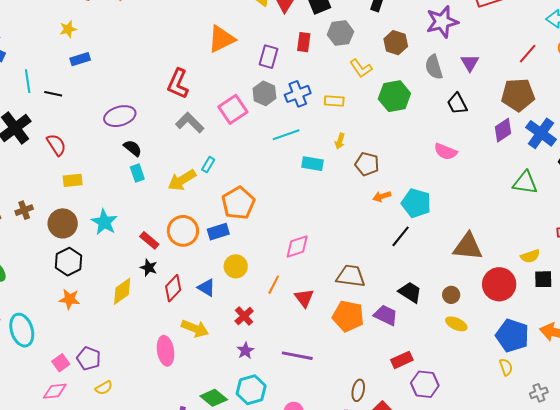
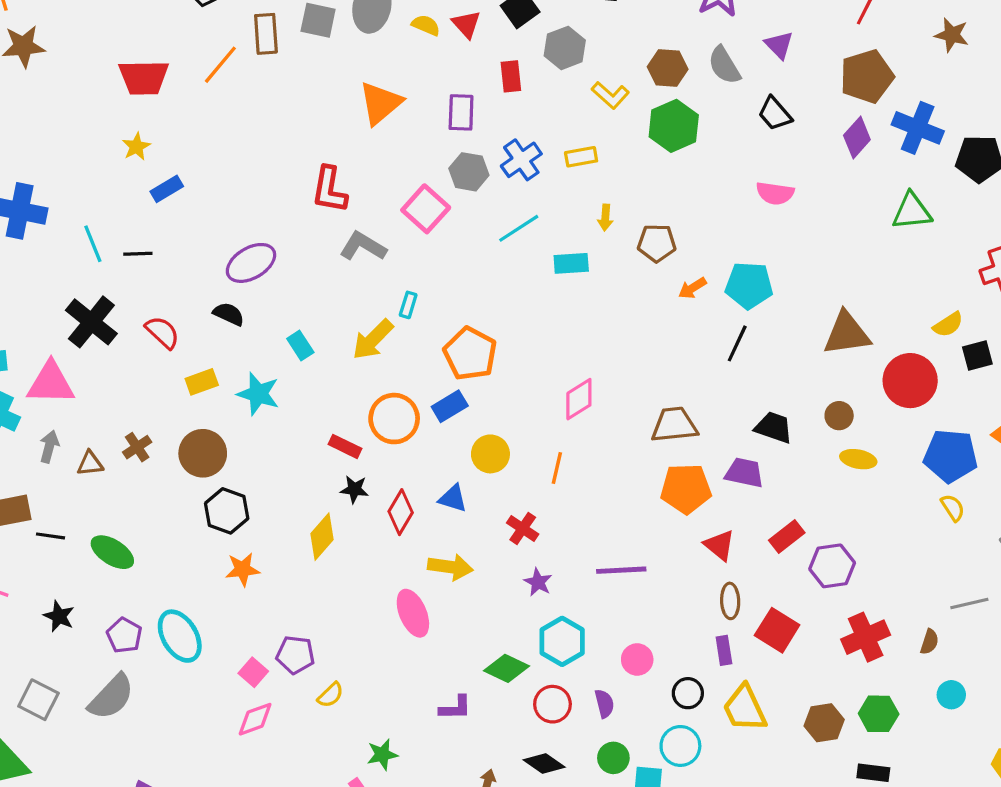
brown hexagon: (396, 43) -> (668, 68), moved
black semicircle: (133, 148) -> (229, 314), moved
cyan star: (104, 222) -> (258, 394), moved
red triangle: (304, 298) -> (719, 545), moved

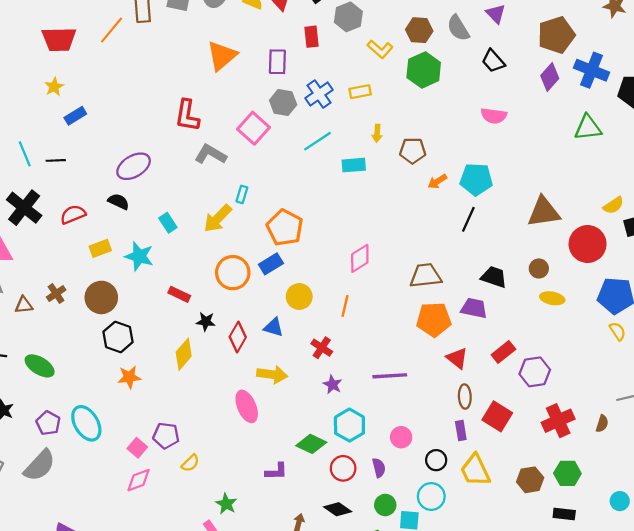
red semicircle: (162, 332) -> (73, 214), turned -65
red rectangle: (345, 446) -> (179, 294), moved
cyan circle: (951, 695) -> (620, 501), moved
green star: (382, 755) -> (226, 504), turned -30

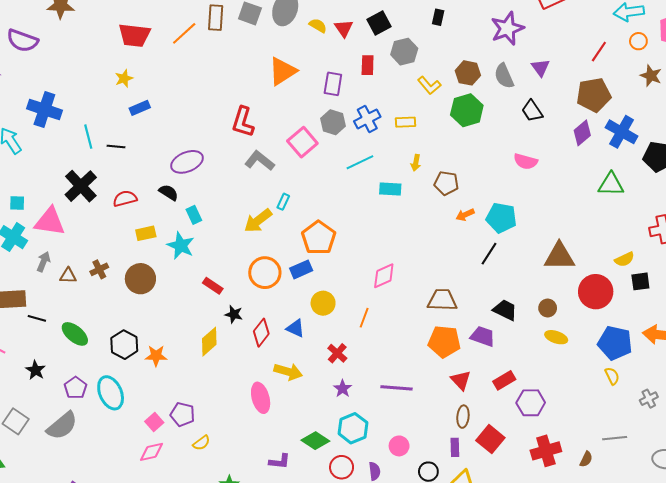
cyan rectangle: (168, 223) -> (194, 215), moved
black hexagon: (118, 337) -> (124, 345), moved

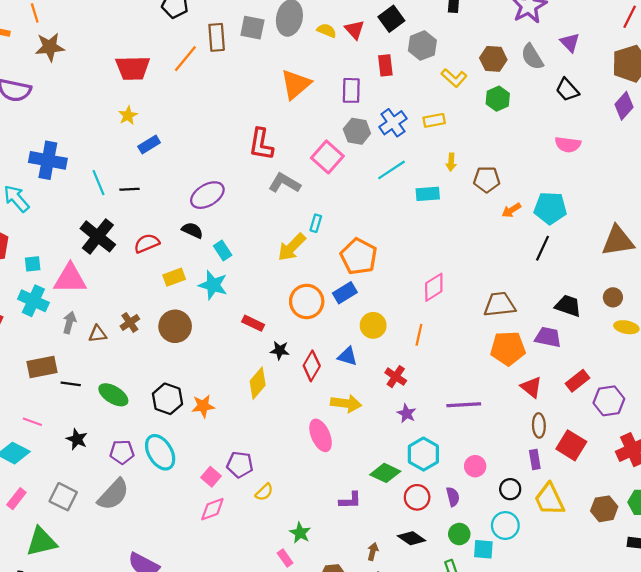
green hexagon: (467, 110) -> (498, 99), size x0.7
purple pentagon: (75, 388) -> (122, 452), turned -30

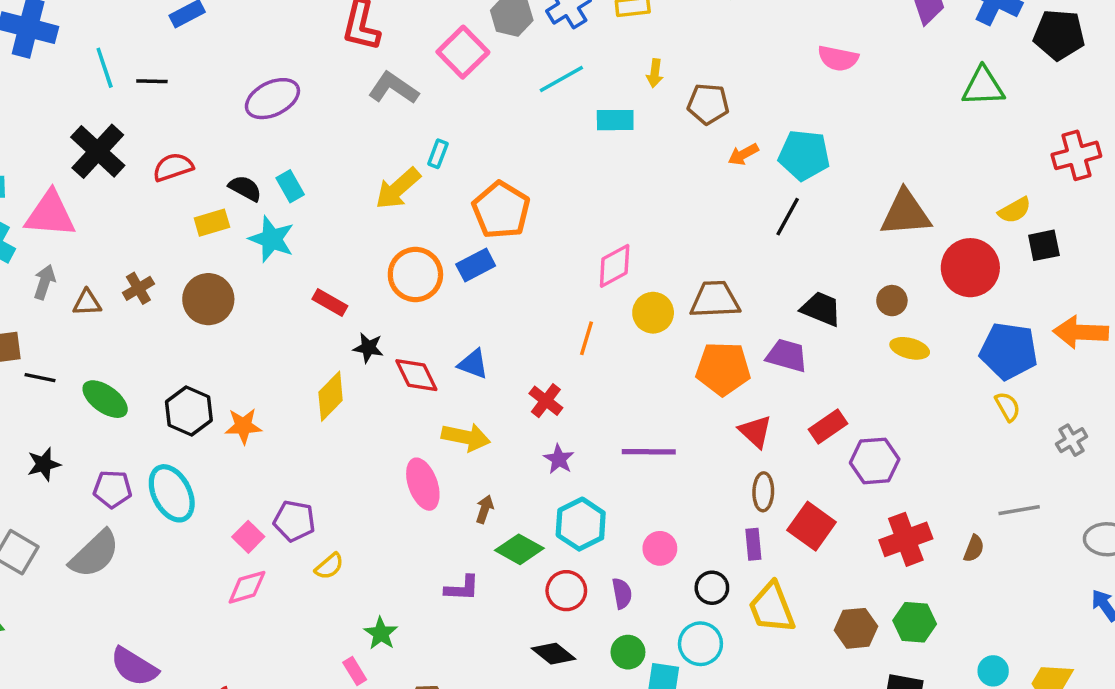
black semicircle: (192, 230) -> (245, 188), moved
yellow circle: (373, 325) -> (653, 313), moved
red diamond: (312, 366) -> (416, 375), turned -60
black star: (77, 439) -> (44, 464), turned 30
brown arrow: (373, 552) -> (485, 509), moved

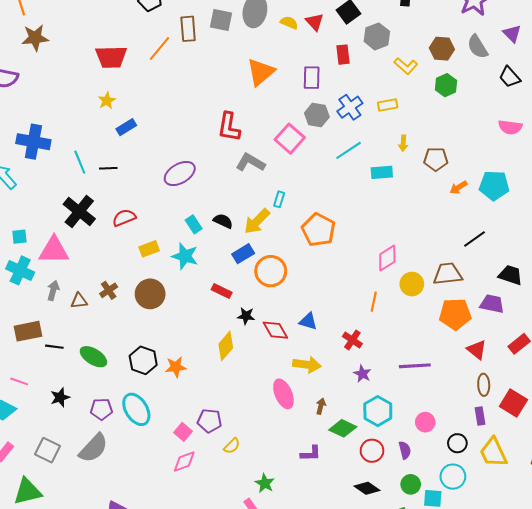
black semicircle: (245, 188) -> (223, 221), moved
black line: (788, 217) -> (475, 239), moved, turned 30
blue rectangle: (476, 265) -> (243, 254), moved

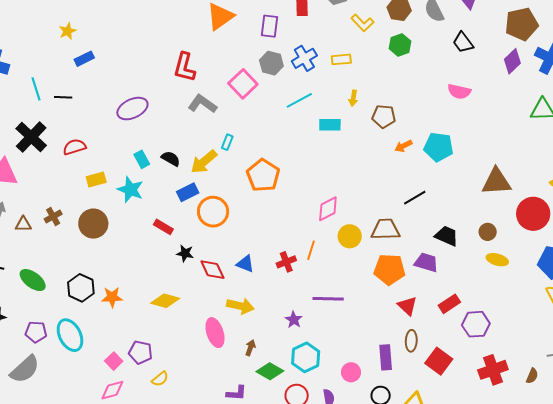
red cross: (352, 340) -> (286, 262), moved, turned 30
yellow diamond: (226, 346) -> (165, 301), moved, turned 60
purple line: (415, 366) -> (328, 299), moved
purple rectangle: (480, 416) -> (386, 357), moved, size x1.4

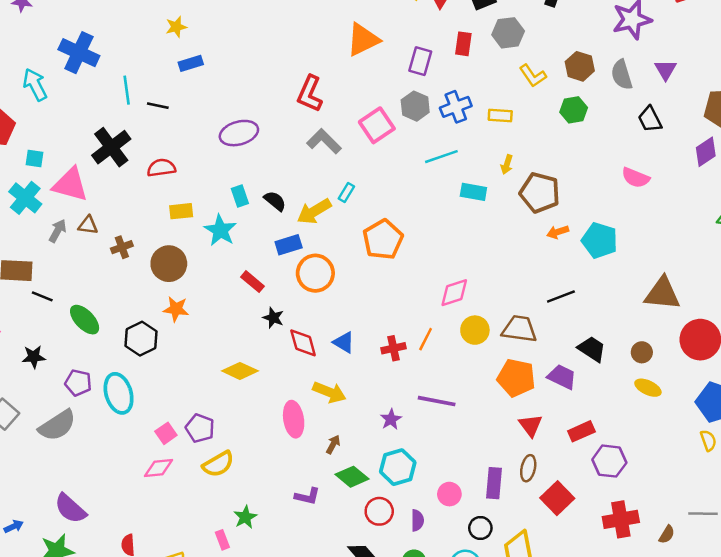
brown pentagon: (384, 116) -> (540, 193), size x1.4
brown triangle: (23, 224) -> (88, 225), moved
orange star: (112, 297) -> (176, 309), moved
yellow semicircle: (160, 379) -> (218, 464), size x1.5

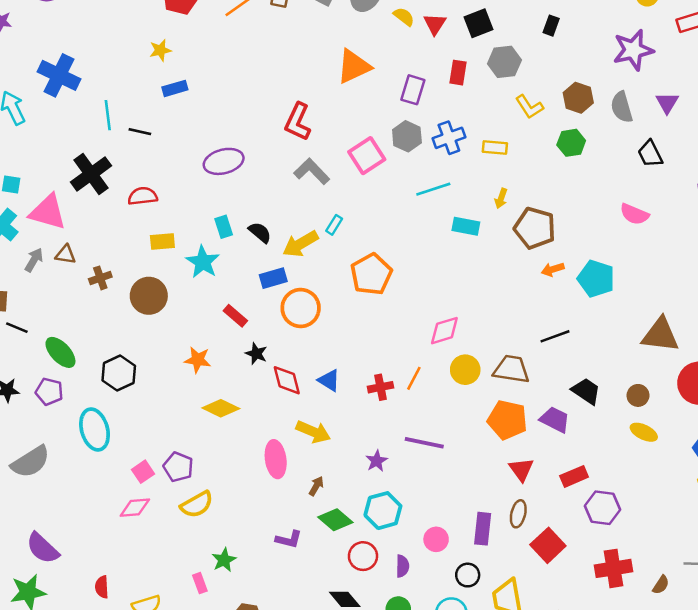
orange star: (176, 309) -> (198, 360), moved
purple pentagon: (78, 383) -> (49, 392), moved

